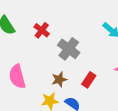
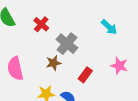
brown star: (59, 79) -> (54, 63), moved

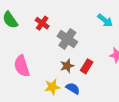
brown star: (54, 63) -> (67, 66), moved

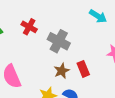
red rectangle: (87, 66) -> (83, 69), turned -48

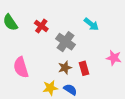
cyan arrow: (98, 16) -> (91, 24), moved

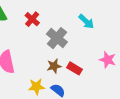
red rectangle: (84, 68) -> (75, 68), turned -48

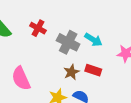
cyan arrow: (86, 22) -> (93, 40), moved

